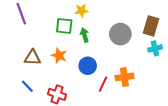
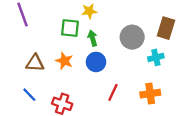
cyan cross: (155, 48) -> (156, 57), moved
blue circle: (88, 66) -> (96, 62), moved
orange cross: (124, 77) -> (150, 94), moved

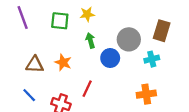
green square: (70, 28) -> (60, 21), moved
blue circle: (96, 62) -> (110, 58), moved
red line: (113, 92) -> (87, 89), moved

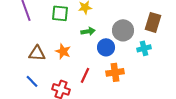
green arrow: (90, 40) -> (88, 31), turned 96
orange cross: (146, 94) -> (115, 72), moved

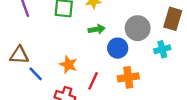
orange star: (63, 51) -> (68, 64), moved
brown triangle: (37, 53) -> (19, 55), moved
blue line: (32, 81) -> (36, 74), moved

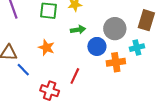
orange star: (68, 64) -> (46, 48), moved
orange cross: (128, 77) -> (116, 62), moved

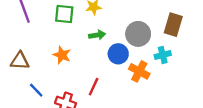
orange cross: (116, 62) -> (139, 71), turned 36
blue line: (23, 70) -> (36, 90), moved

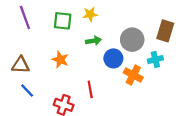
red line: (94, 87) -> (90, 89), turned -35
blue line: (36, 90) -> (27, 90), moved

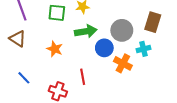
green arrow: (93, 41) -> (86, 31), size x1.5
brown triangle: (21, 65) -> (18, 39), moved, turned 30

